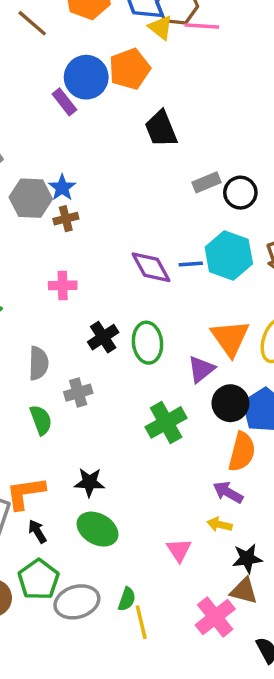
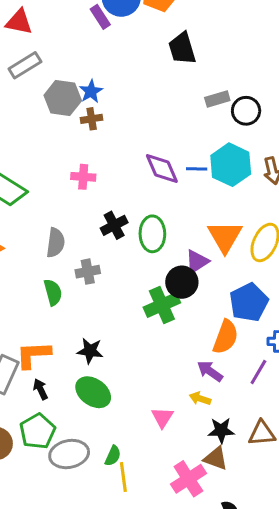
black circle: (230, 403) -> (182, 282), moved

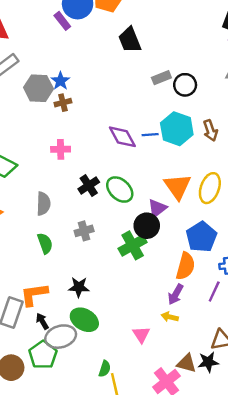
green ellipse: (152, 234) -> (120, 190), turned -40
gray cross: (88, 272) -> (84, 231), moved
purple arrow: (210, 371) -> (176, 294), turned -90
black star: (221, 430) -> (208, 362), moved
gray ellipse: (69, 454) -> (61, 337), moved

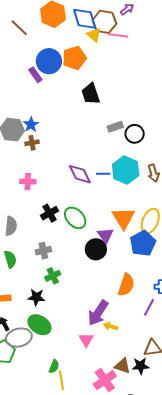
purple triangle: (157, 208) -> (105, 235), turned -30
blue pentagon: (201, 237) -> (143, 243), moved
green cross: (133, 245) -> (53, 276), moved, size x0.7
purple arrow: (176, 294) -> (98, 313), moved, size x1.5

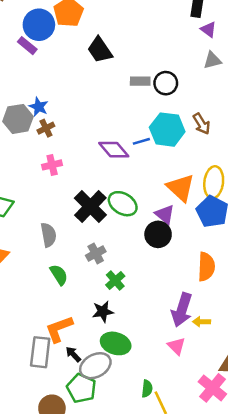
gray rectangle: (115, 127) -> (140, 81), turned 35
pink cross: (28, 182) -> (52, 165), moved
black cross: (50, 213) -> (90, 206), size x1.5

